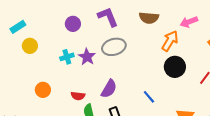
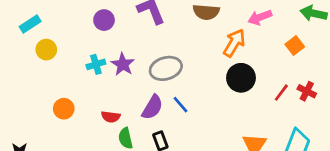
gray ellipse: (114, 47) -> (166, 68), moved
blue line: (149, 97) -> (181, 105), moved

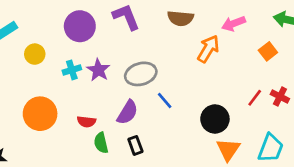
purple circle: (104, 20) -> (80, 26), size x1.5
yellow circle: (46, 50) -> (35, 54), moved
black circle: (241, 78) -> (215, 119), moved
blue line: (181, 105) -> (165, 100), moved
orange circle: (64, 109) -> (40, 114), size x1.6

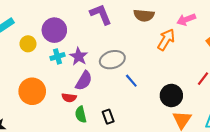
purple circle: (80, 26) -> (54, 30), moved
purple semicircle: (128, 112) -> (84, 81), moved

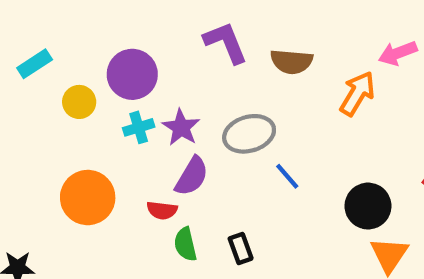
brown semicircle: (144, 15) -> (292, 62), moved

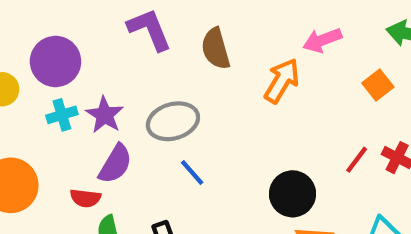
brown semicircle: (292, 62) -> (216, 49), turned 69
blue line: (287, 176) -> (192, 173), moved

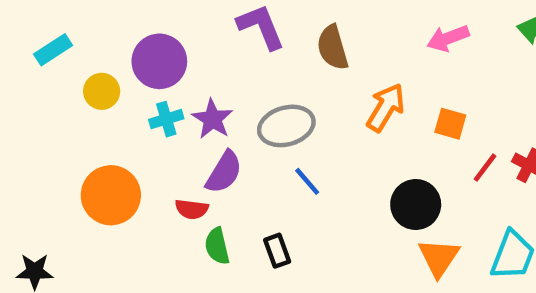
orange arrow: (282, 81) -> (386, 107), moved
orange square: (378, 85) -> (450, 124), moved, turned -36

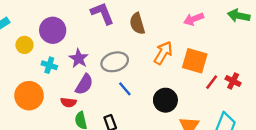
cyan cross: (166, 119) -> (49, 65), moved, turned 35
orange square: (450, 124) -> (195, 61), size x1.6
black circle: (416, 204) -> (165, 100), moved

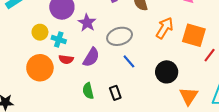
yellow circle: (25, 45) -> (40, 32), moved
purple star: (79, 58) -> (87, 23), moved
red semicircle: (68, 102) -> (66, 59), moved

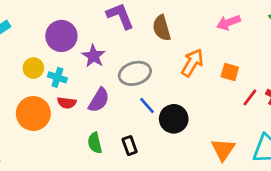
orange square: (194, 35) -> (230, 72), size x0.6
black circle: (167, 72) -> (174, 119), moved

